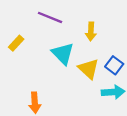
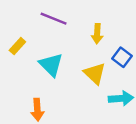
cyan triangle: (63, 54) -> (51, 65), moved
blue square: (114, 65) -> (122, 57), moved

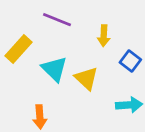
yellow rectangle: (17, 46) -> (18, 49), size x1.5
yellow triangle: (95, 74) -> (86, 78), moved

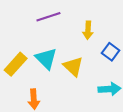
purple line: (57, 20) -> (48, 17), turned -40
yellow rectangle: (18, 49) -> (16, 64), moved

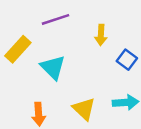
yellow rectangle: (16, 64) -> (18, 49), moved
yellow triangle: (73, 66) -> (84, 109), moved

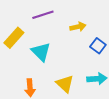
yellow arrow: (101, 35) -> (78, 27), turned -105

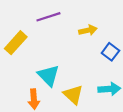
cyan triangle: (41, 52) -> (48, 75), moved

